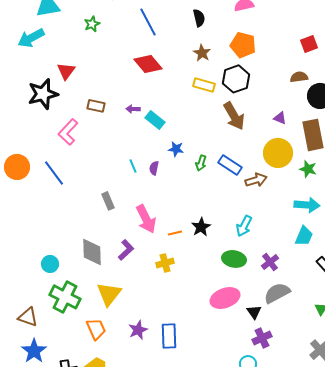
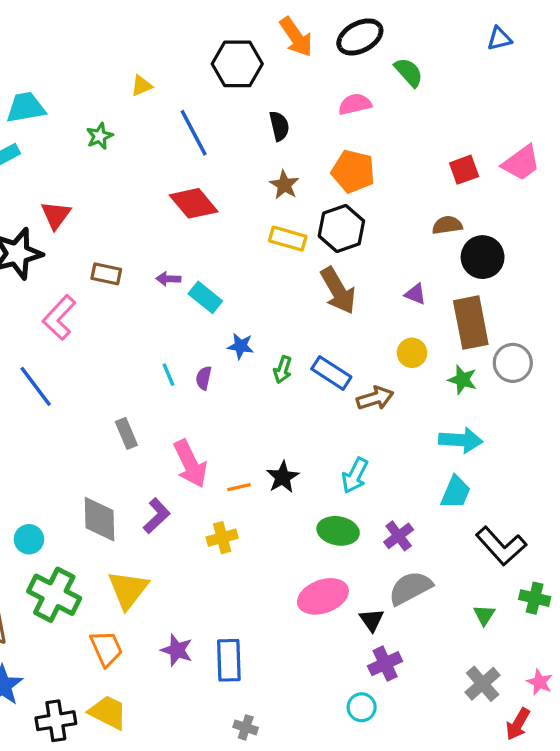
yellow circle: (278, 153) -> (412, 353), size x0.6
purple star: (138, 330) -> (177, 650), turned -30

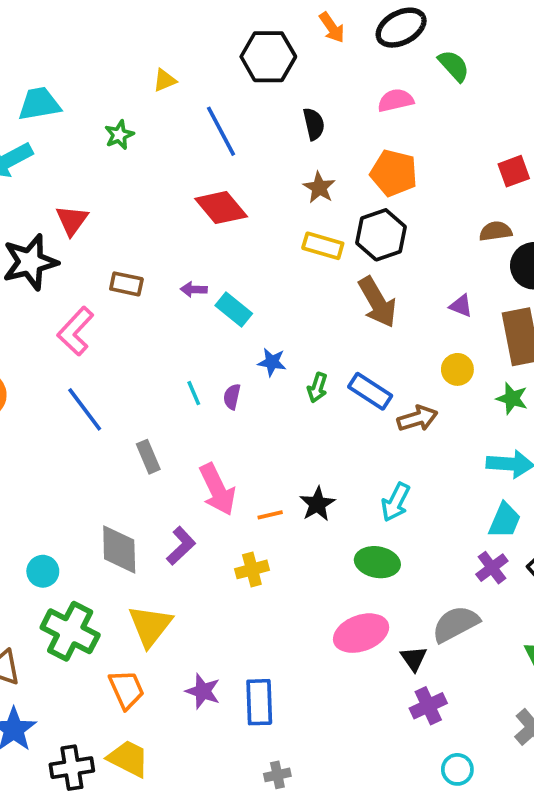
orange arrow: (296, 37) -> (332, 28), size x0.7
blue line: (36, 386) -> (85, 409), moved
purple cross: (399, 536) -> (492, 568), moved
cyan circle: (362, 707) -> (457, 769), moved
gray cross: (246, 727) -> (277, 775), turned -30

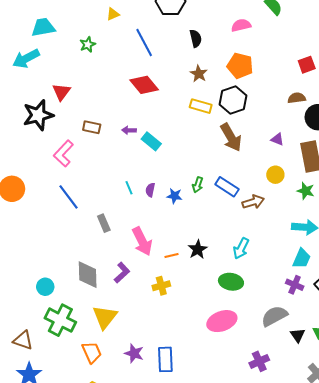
blue star: (272, 362) -> (174, 196), moved
purple cross: (492, 568) -> (295, 285), turned -30
black triangle: (414, 659) -> (298, 335), moved

